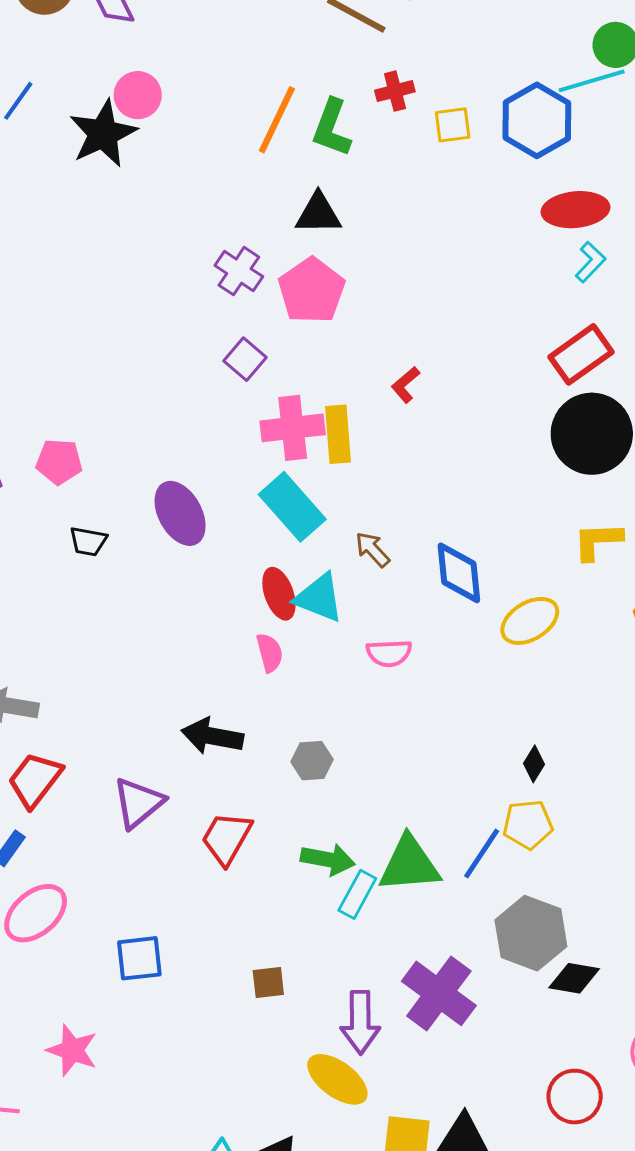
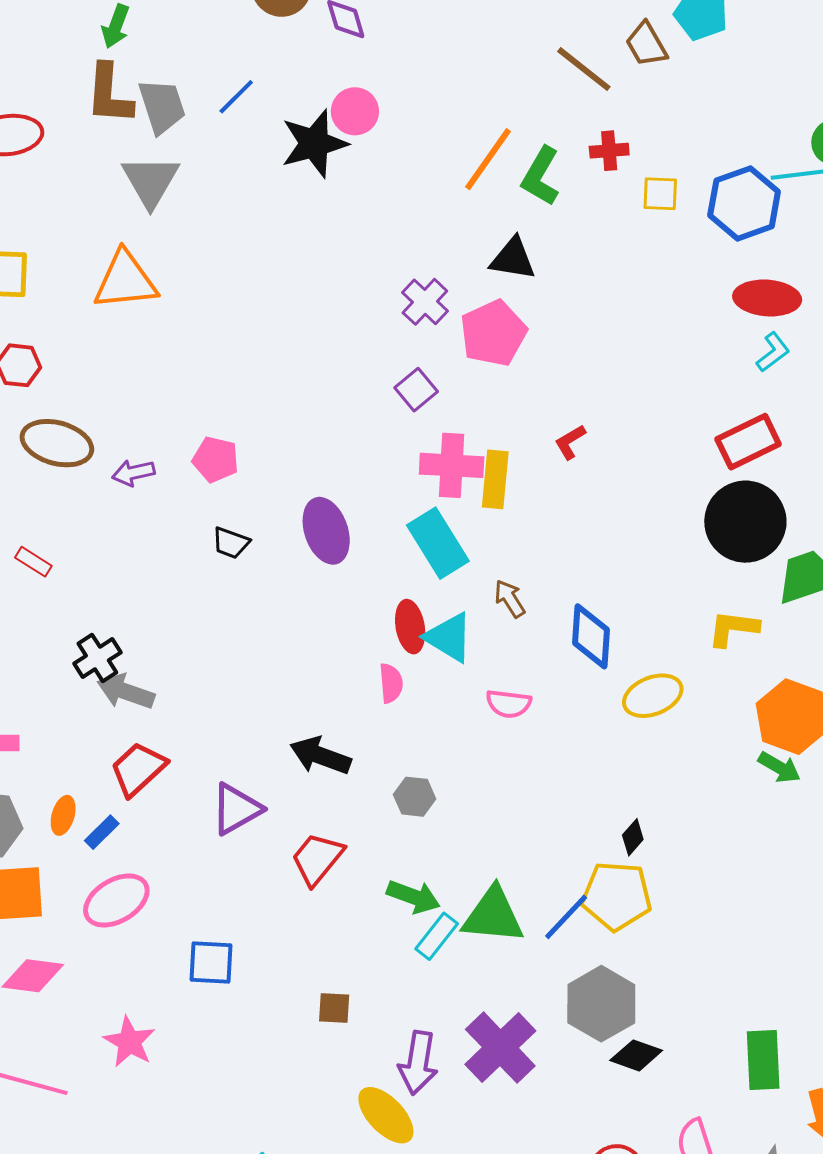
yellow pentagon: (528, 824) -> (617, 896), size x1.4

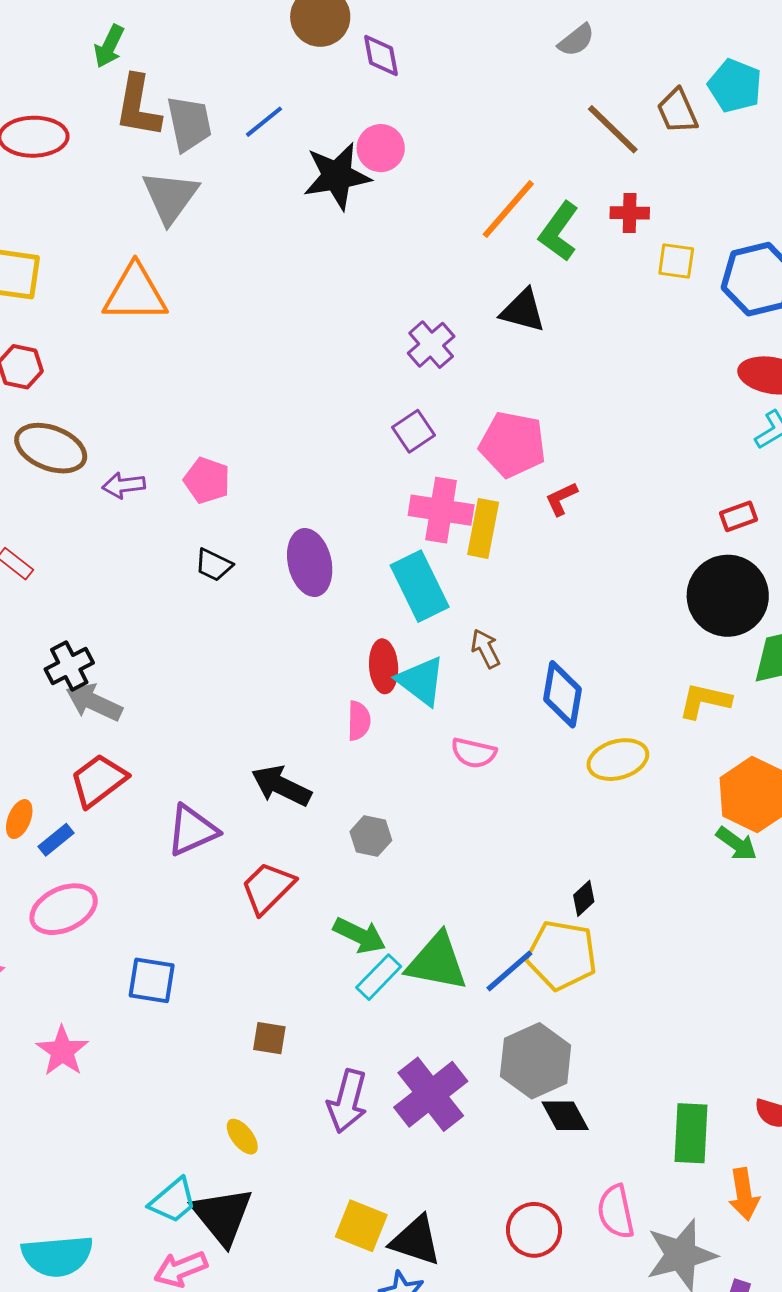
green arrow: (116, 26) -> (109, 46), moved
pink pentagon: (493, 333) -> (513, 444), moved, turned 30
red rectangle: (748, 442) -> (738, 516), size x0.6
black diamond: (636, 1055) -> (565, 1116), turned 36
yellow ellipse: (386, 1115) -> (242, 1137), moved, size x0.6

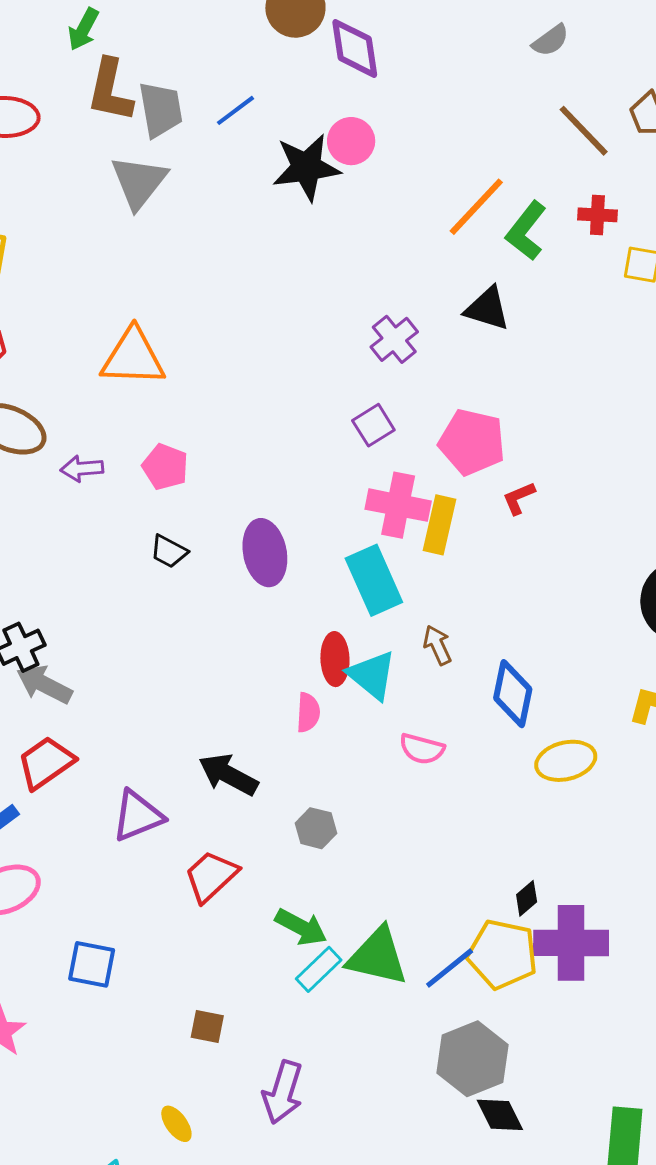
purple diamond: (381, 55) -> (355, 48), size x1.4
orange triangle: (135, 293) -> (133, 357), moved
purple cross: (431, 1094) -> (571, 943), moved, turned 36

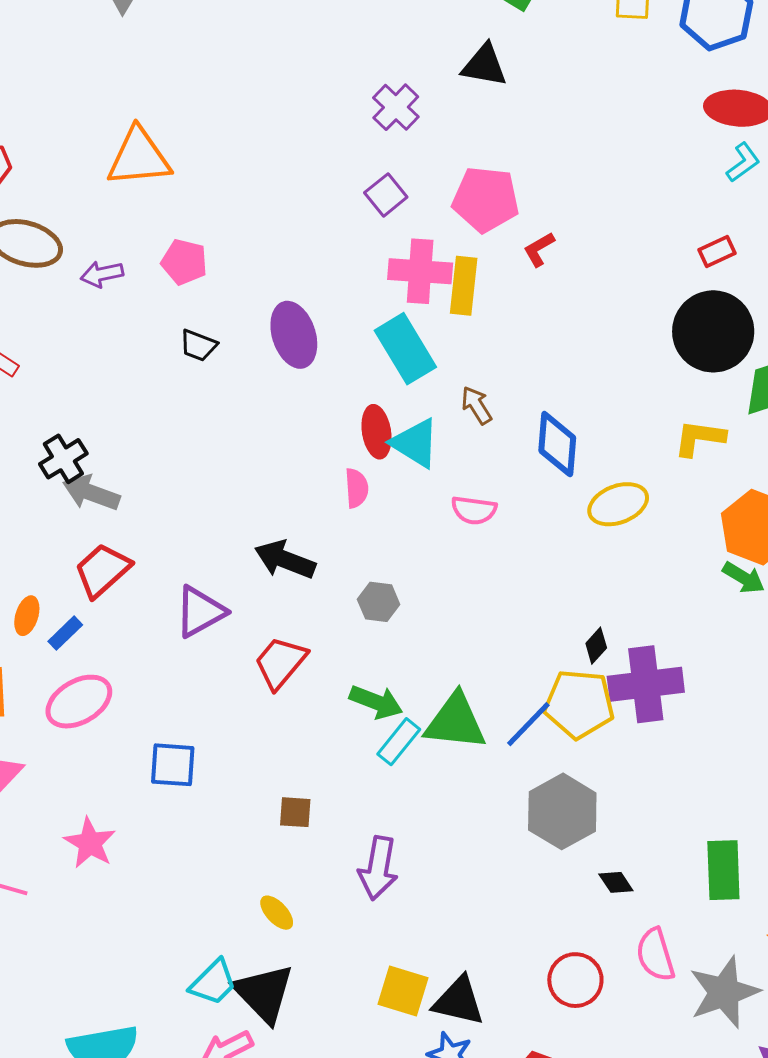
black diamond: (500, 1115) -> (616, 882), moved, size x0.7

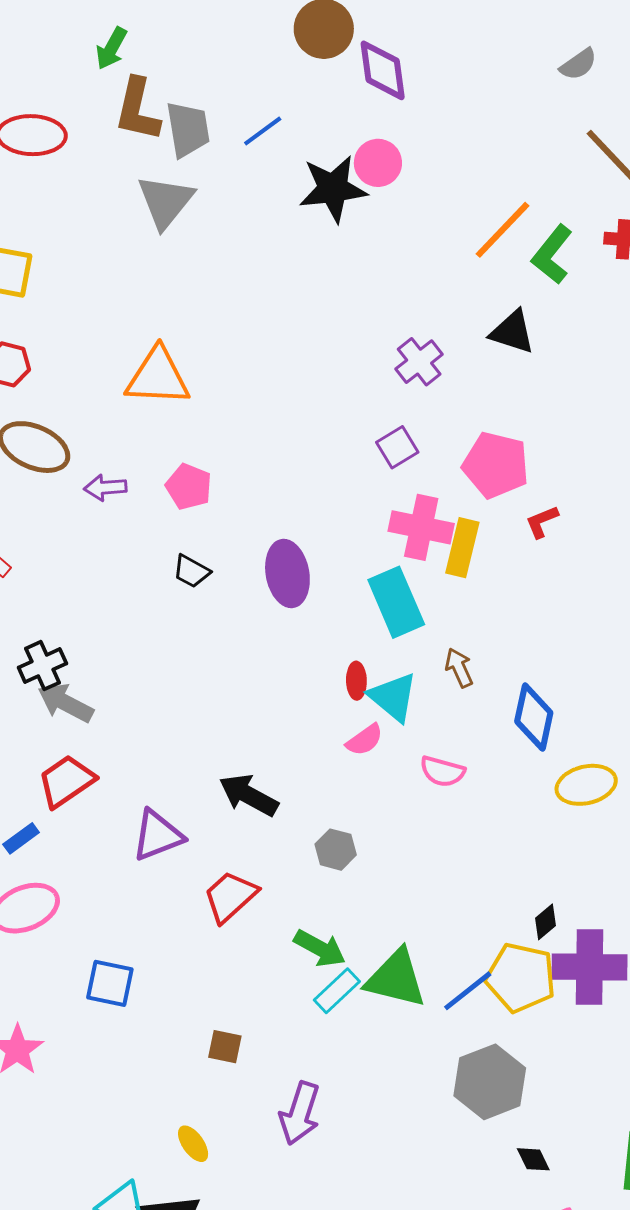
red ellipse: (376, 432) -> (356, 681), size x0.7
pink semicircle: (357, 488) -> (365, 740), moved, turned 51

